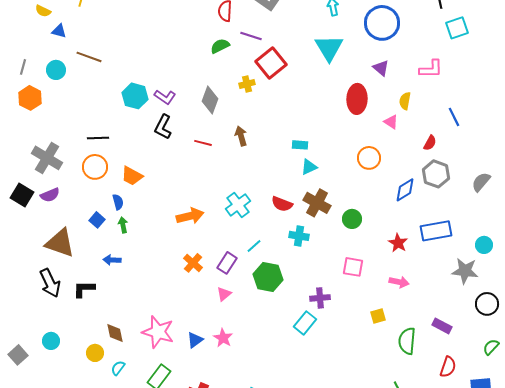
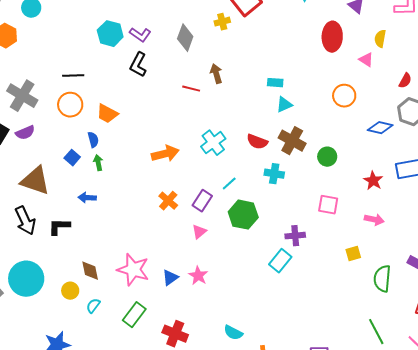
red line: (203, 143) -> (191, 89), moved
blue diamond: (405, 190) -> (380, 128), turned 45
cyan circle: (51, 341) -> (26, 279), size x2.0

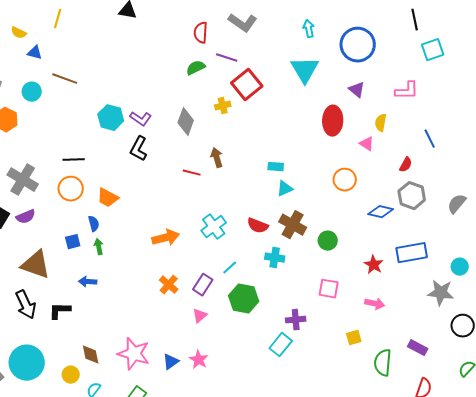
blue square: (72, 158) -> (73, 242), turned 35

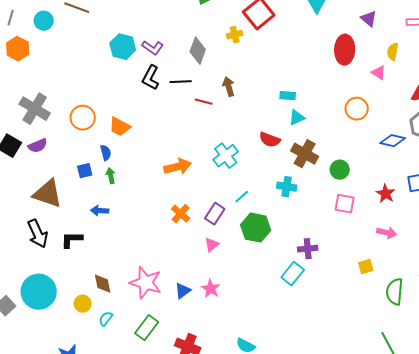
black line: (74, 160) -> (181, 82), moved
red semicircle: (258, 226) -> (270, 140), moved
pink square: (329, 289) -> (345, 204), moved

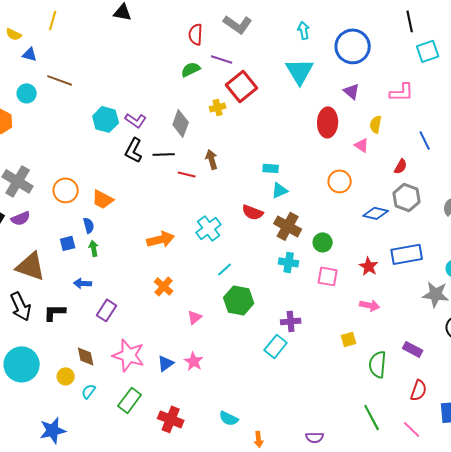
cyan cross: (287, 187) -> (289, 262), moved
purple rectangle: (215, 214) -> (107, 310), moved

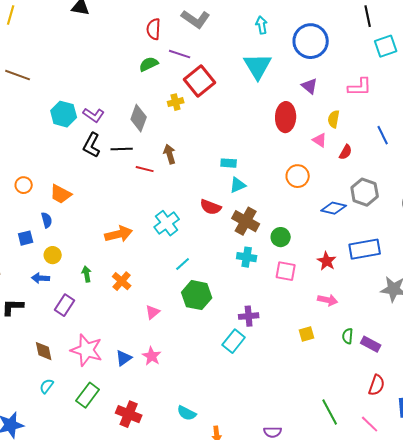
red semicircle: (401, 166) -> (346, 152), moved
orange circle: (66, 190) -> (24, 185), size x0.7
green arrow: (94, 248) -> (87, 274), moved
green semicircle: (378, 364) -> (348, 336), moved, size x0.6
yellow circle: (66, 376) -> (53, 255), moved

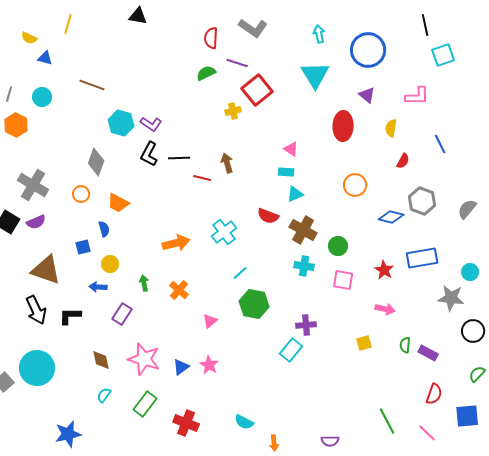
brown line: (18, 75) -> (92, 85), moved
gray diamond: (139, 118) -> (96, 162), moved
pink triangle: (320, 140) -> (291, 149), moved

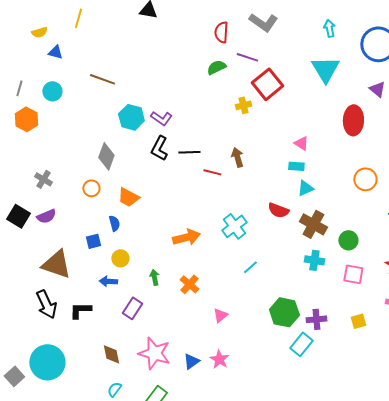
yellow semicircle: (29, 38) -> (39, 32), turned -42
gray cross: (33, 185) -> (43, 179), size x0.6
green hexagon: (254, 304) -> (284, 312), moved
yellow square: (364, 343) -> (358, 321), moved

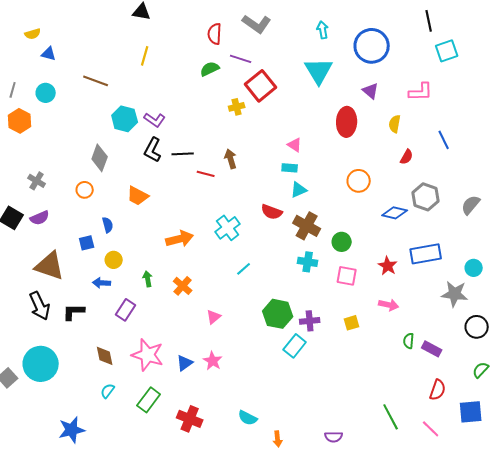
yellow line: (78, 18) -> (145, 56), moved
orange trapezoid: (128, 197) -> (138, 196), moved

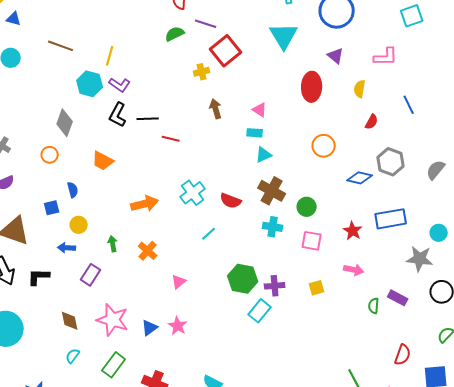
yellow line: (145, 56) -> (110, 56), moved
brown arrow: (231, 159) -> (216, 109), moved
red semicircle: (272, 212) -> (231, 201), moved
purple rectangle: (432, 349) -> (398, 298), moved

